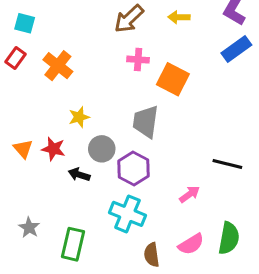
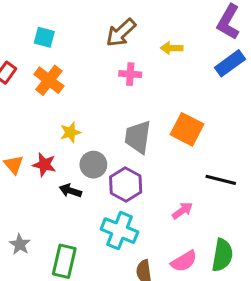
yellow arrow: (179, 17) -> (172, 48), moved
cyan square: (25, 23) -> (44, 37), moved
orange square: (173, 79) -> (187, 129), moved

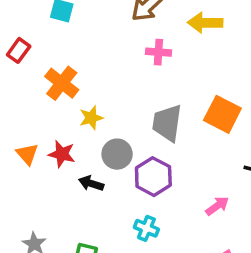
yellow arrow: (172, 48) -> (205, 23), size x1.4
orange cross: (49, 80) -> (62, 83), moved
cyan cross: (119, 231) -> (146, 228), size x0.6

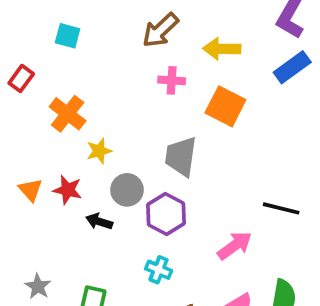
orange square: (222, 114) -> (225, 106), moved
pink arrow: (217, 206) -> (235, 246), size x1.4

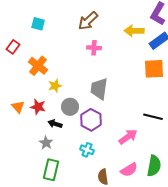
yellow arrow: (222, 49) -> (134, 31), moved
orange square: (225, 106) -> (154, 69), moved, turned -30
gray star: (38, 286) -> (46, 143), moved

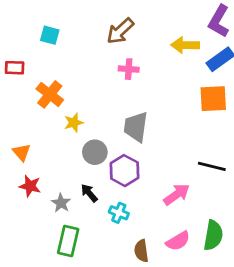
red rectangle: (13, 47) -> (15, 68), turned 56
red star: (38, 107) -> (30, 186), moved
black arrow: (55, 124) -> (89, 193), moved, turned 32

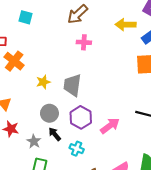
orange cross: (50, 94) -> (14, 61), moved
gray trapezoid: (136, 127) -> (72, 85), moved
gray circle: (95, 152) -> (49, 113), moved
pink arrow: (177, 194) -> (110, 126), moved

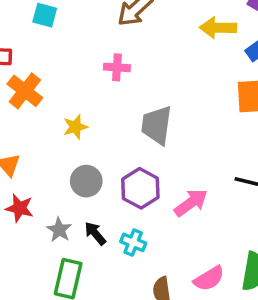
pink cross: (84, 42) -> (117, 67), moved
gray trapezoid: (72, 85) -> (157, 125), moved
black arrow: (55, 134) -> (95, 233), moved

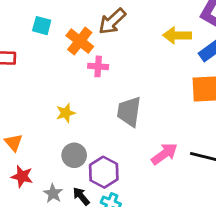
orange cross: (25, 91) -> (80, 41), moved
purple hexagon: (140, 188) -> (104, 172), moved
pink arrow: (191, 203) -> (164, 154), moved

